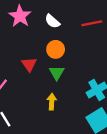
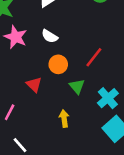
red line: (92, 23) -> (94, 57), moved, turned -30
green triangle: (57, 73) -> (77, 86), moved

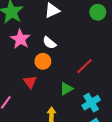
orange circle: (58, 64) -> (43, 61), moved
green triangle: (77, 86) -> (66, 89), turned 32

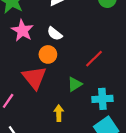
red triangle: (30, 82) -> (34, 78), size x1.6
cyan cross: (91, 103) -> (102, 99), turned 30

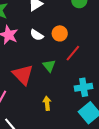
orange circle: (48, 54) -> (60, 33), moved
green triangle: (75, 84) -> (49, 66), moved, turned -32

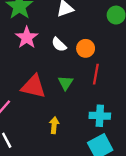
red line: (73, 53) -> (96, 74), turned -42
red triangle: (23, 75) -> (33, 87), turned -45

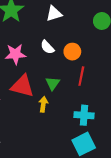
pink star: (27, 38) -> (15, 54), moved, turned 30
yellow arrow: (54, 125) -> (43, 104), moved

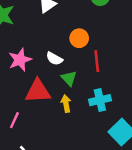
white semicircle: (47, 47) -> (54, 59), moved
cyan cross: (84, 115) -> (100, 100), moved

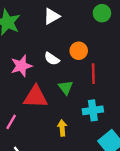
white semicircle: (54, 59) -> (52, 59), moved
yellow arrow: (66, 104) -> (62, 128), moved

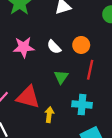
red triangle: (35, 97) -> (28, 97), moved

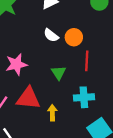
pink star: (24, 47) -> (16, 64), moved
white semicircle: (54, 47) -> (51, 35), moved

